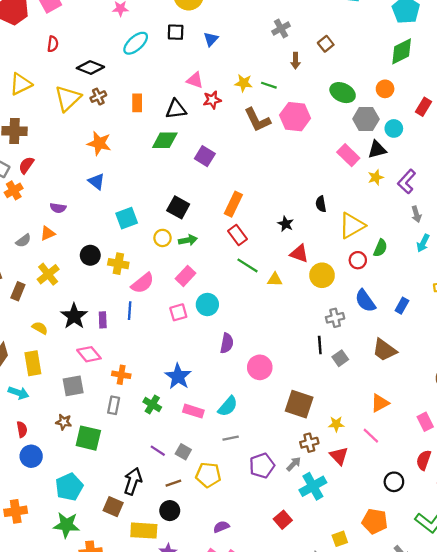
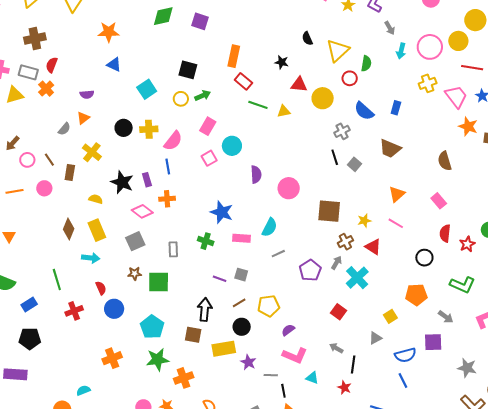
orange cross: (121, 375) -> (167, 199), moved
yellow pentagon: (208, 475) -> (269, 306), moved

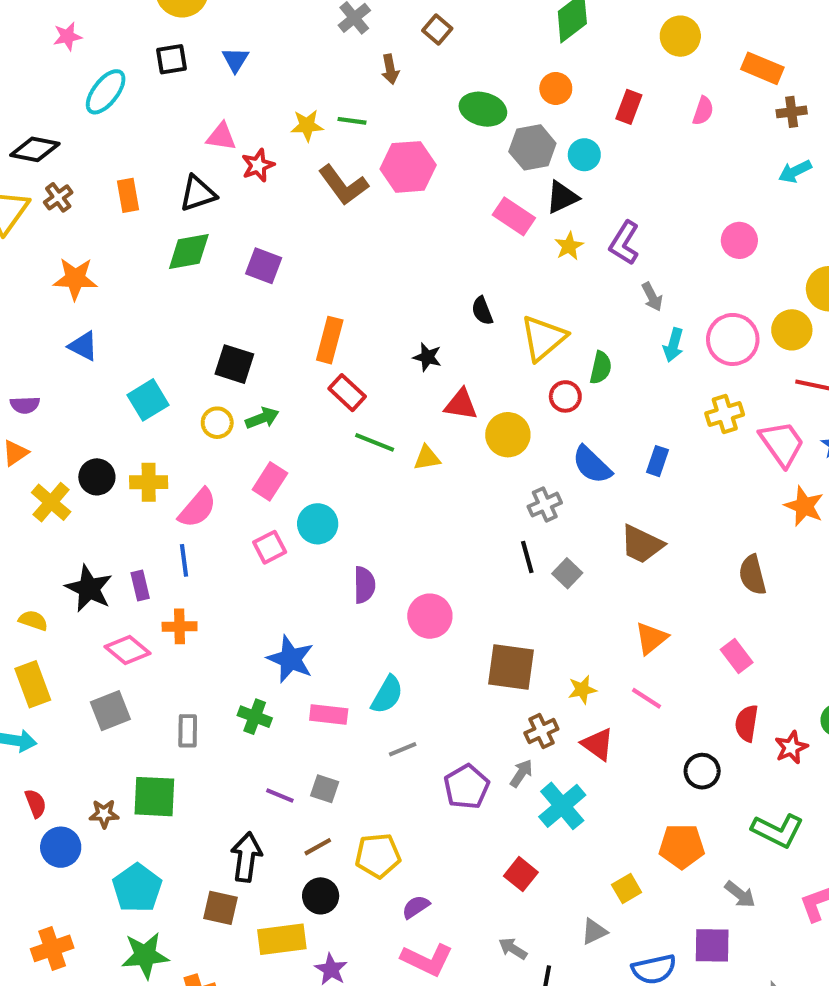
yellow cross: (92, 152) -> (51, 502), moved
brown star: (135, 273) -> (104, 814), moved

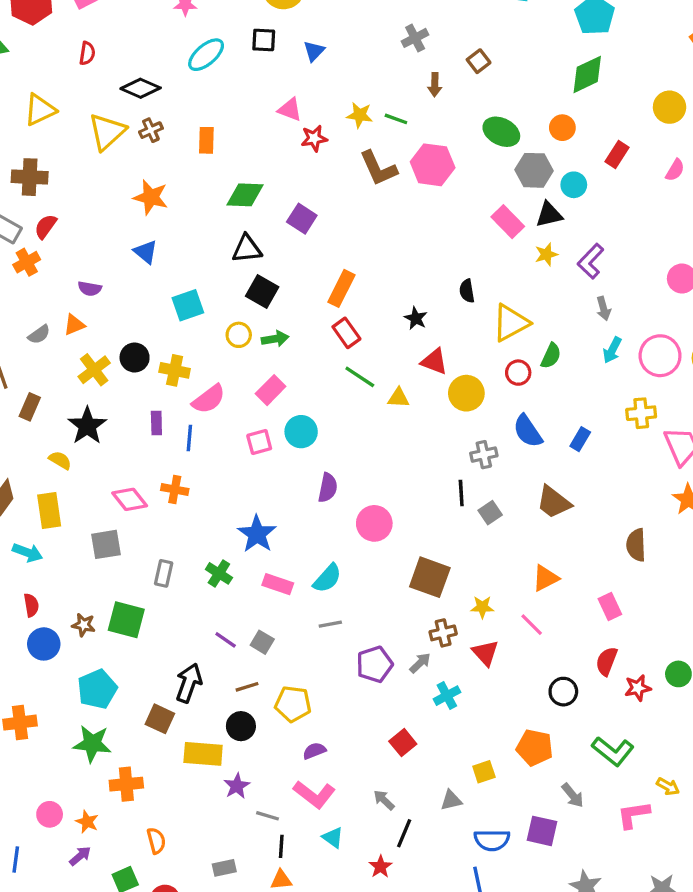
black triangle: (198, 193) -> (247, 249), moved
purple rectangle: (140, 585) -> (156, 423), moved
black star: (89, 588) -> (87, 426), moved
cyan cross: (562, 806) -> (447, 696), size x0.7

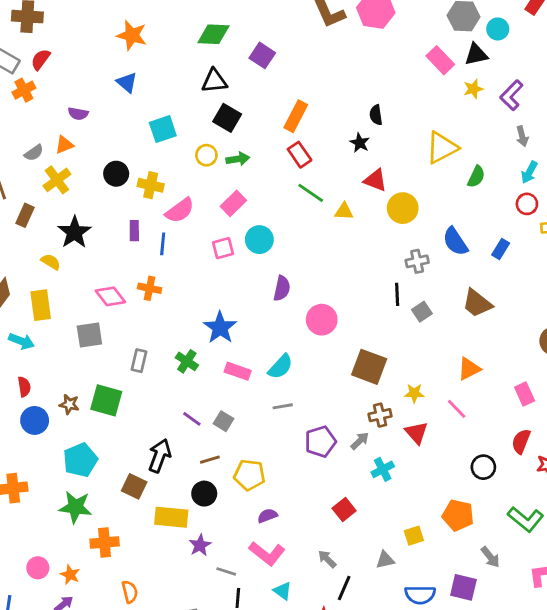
black semicircle: (467, 291) -> (376, 115), moved
yellow cross: (94, 370) -> (57, 180), moved
red circle: (518, 373) -> (527, 204), moved

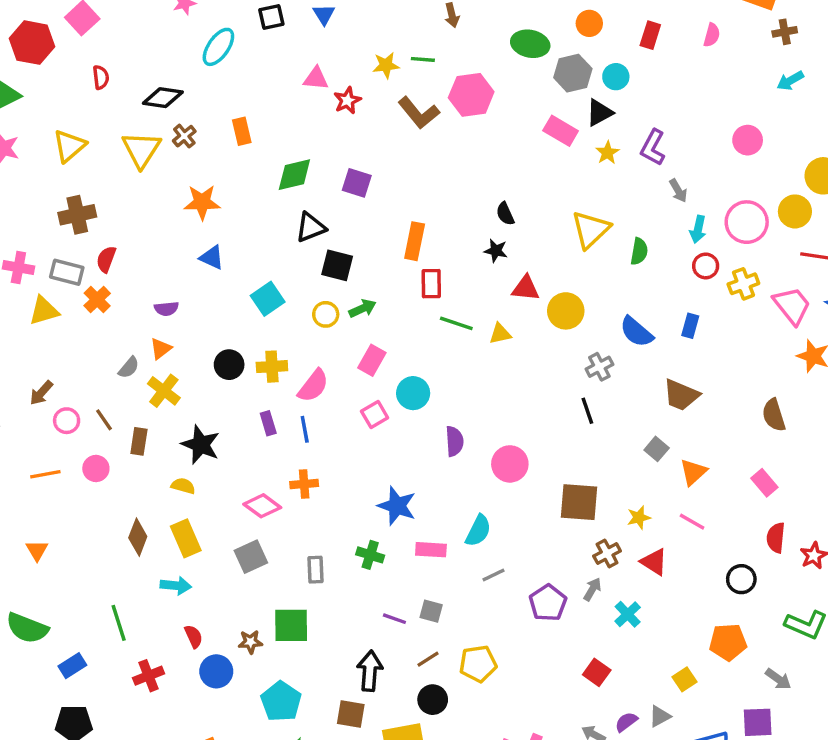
red rectangle: (300, 155) -> (431, 284), turned 50
gray square: (422, 312) -> (657, 449), moved
purple semicircle: (267, 516) -> (626, 722), moved

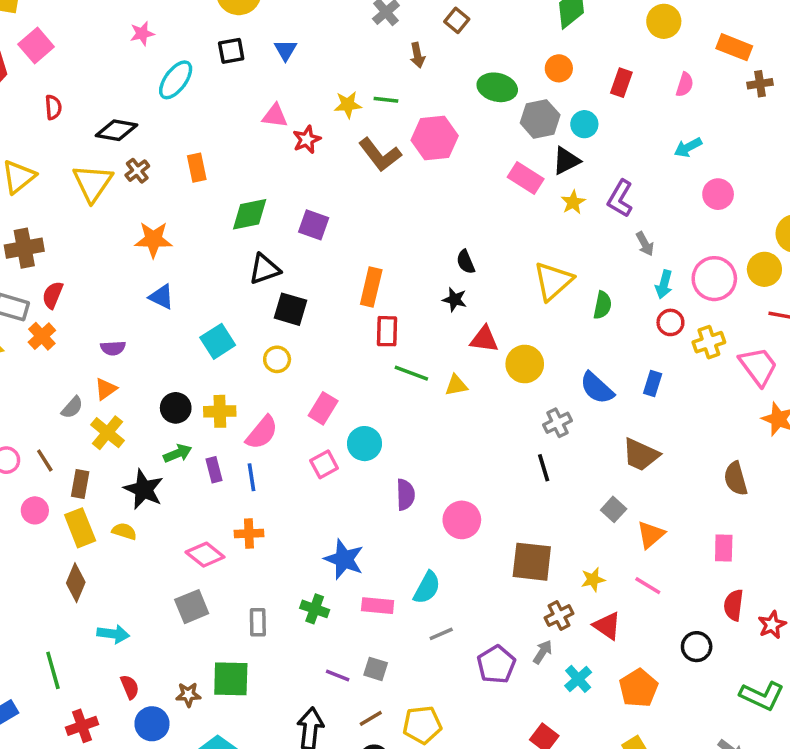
cyan arrow: (790, 81) -> (688, 147), moved
green arrow: (363, 308) -> (178, 453), moved
pink rectangle: (764, 483) -> (724, 548), turned 40
yellow rectangle: (186, 538) -> (80, 528), moved
orange pentagon: (728, 642) -> (639, 688), moved, turned -30

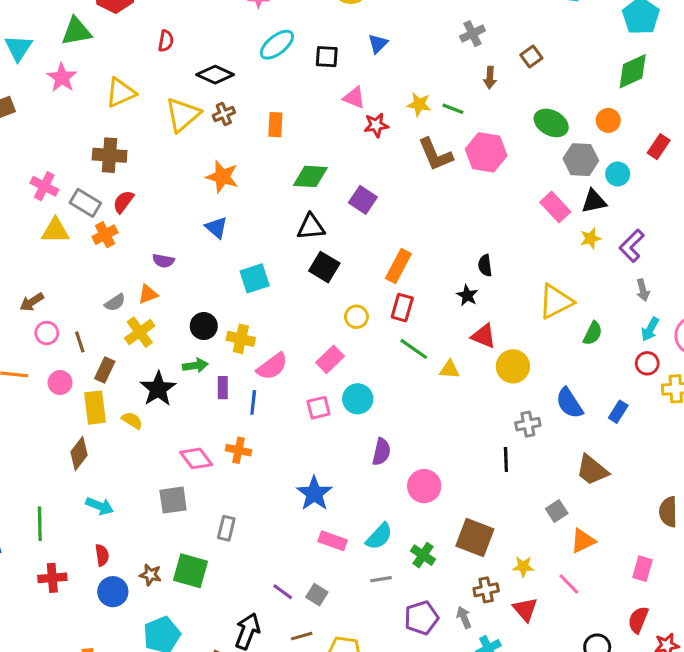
black square: (231, 51) -> (327, 57), moved
yellow circle: (277, 359) -> (356, 317), moved
green cross: (315, 609) -> (423, 555), moved
gray arrow: (543, 652) -> (464, 617), turned -70

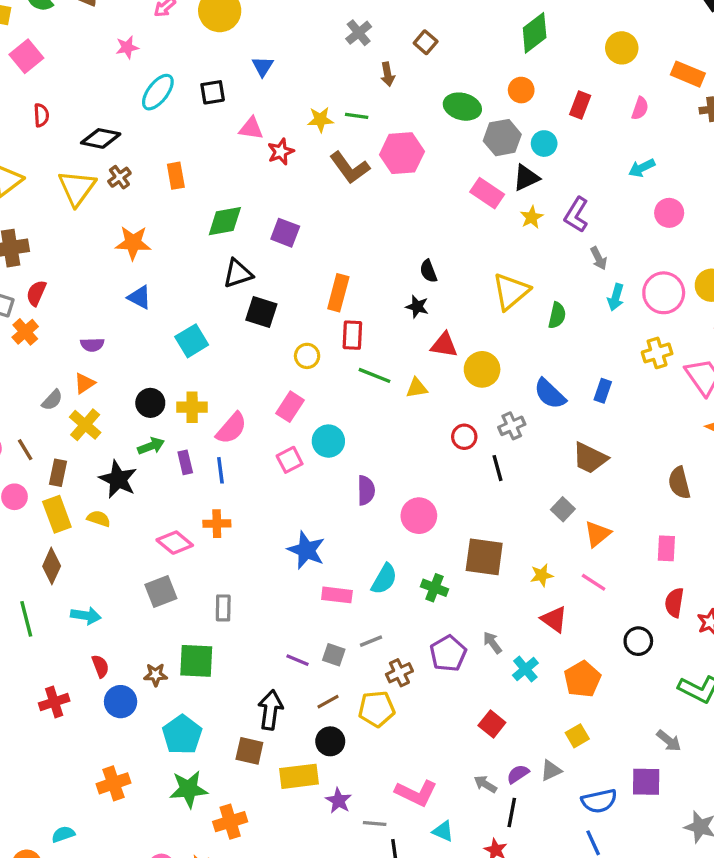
red circle: (647, 363) -> (464, 437), moved
green line: (40, 524) -> (26, 619), moved
gray line: (381, 579) -> (371, 641), moved
brown cross: (486, 590) -> (399, 673), moved

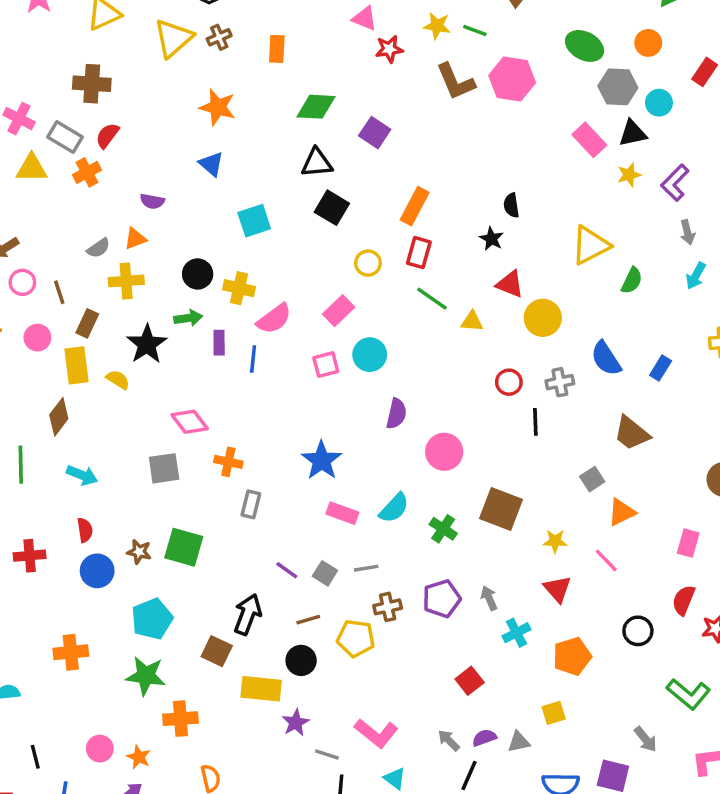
yellow cross: (85, 425) -> (126, 281), turned 32
orange cross: (217, 524) -> (228, 462), moved
gray rectangle: (223, 608) -> (251, 504), moved

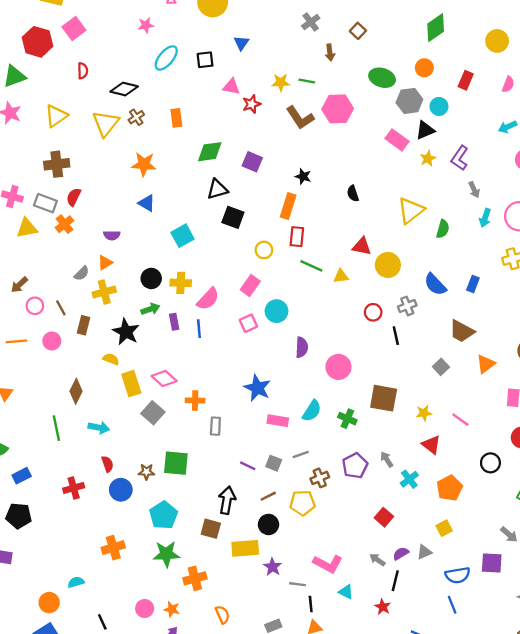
black star: (492, 239) -> (303, 176), moved
yellow rectangle: (76, 365) -> (131, 384), moved
gray square: (164, 468) -> (153, 413), turned -30
orange triangle: (622, 512) -> (486, 364), moved

